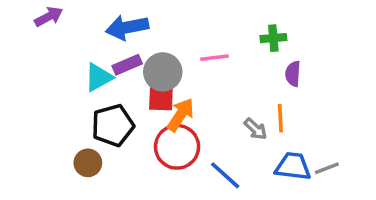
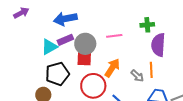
purple semicircle: (293, 74) -> (158, 45), size x1.6
orange arrow: (181, 115) -> (112, 68), moved

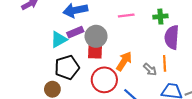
pink line: (114, 36) -> (126, 16), moved

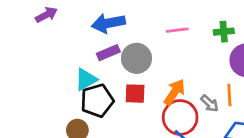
cyan triangle: (59, 39) -> (86, 79), moved
red square: (95, 52) -> (135, 94), moved
red circle: (104, 80) -> (180, 117), moved

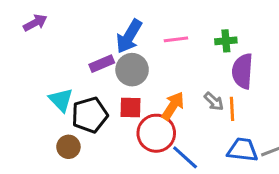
blue arrow: (108, 23) -> (129, 36), moved, turned -48
cyan triangle: (86, 79) -> (61, 100), moved, turned -45
gray arrow: (210, 103) -> (214, 101), moved
red circle: (180, 117) -> (156, 133), moved

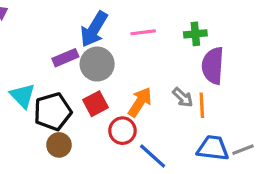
red square: (131, 107) -> (95, 104), turned -30
red circle: (156, 133) -> (122, 131), size x0.7
brown circle: (68, 147) -> (59, 145), moved

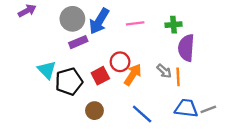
gray circle: (97, 64) -> (72, 19), moved
red circle: (122, 131) -> (120, 62), moved
brown circle: (59, 145) -> (94, 111), moved

